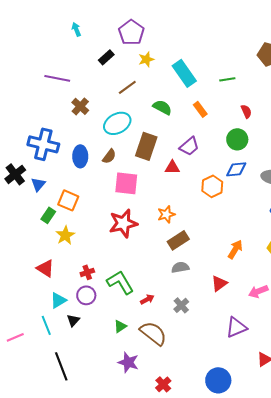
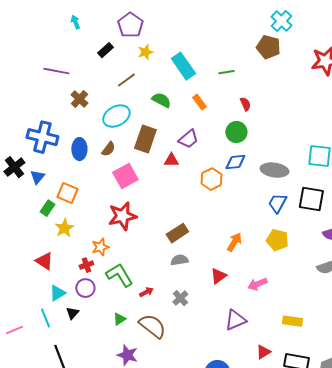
pink square: (126, 183) -> (125, 176), turned -35
orange star: (166, 214) -> (100, 247), moved

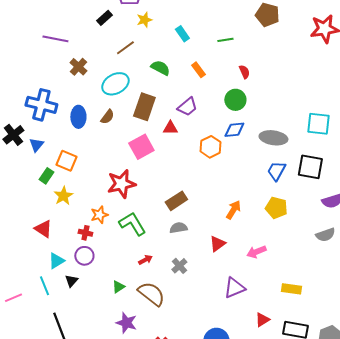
cyan rectangle: (183, 66) -> (182, 34), size x0.6
pink square: (125, 176) -> (141, 147), moved
red cross: (86, 265) -> (85, 233), turned 32
green L-shape: (119, 275) -> (132, 224), moved

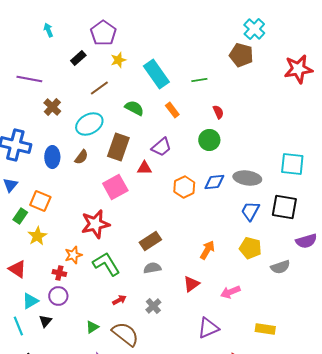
cyan rectangle: (182, 34) -> (156, 74), size x1.8
blue diamond: (234, 130) -> (214, 182), moved
gray semicircle: (325, 235) -> (280, 267), moved

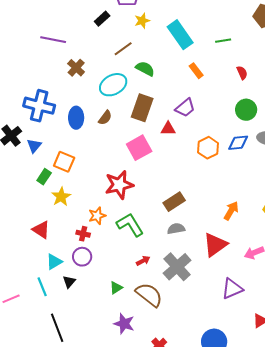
green semicircle: (134, 108) -> (145, 69), moved
green circle: (209, 140) -> (246, 110), moved
red triangle: (191, 284) -> (215, 245), size x1.5
gray cross: (153, 306) -> (177, 267), size x1.8

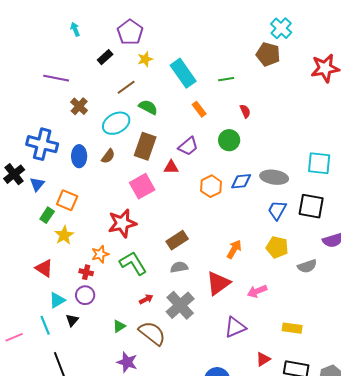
green circle: (246, 110) -> (229, 140), moved

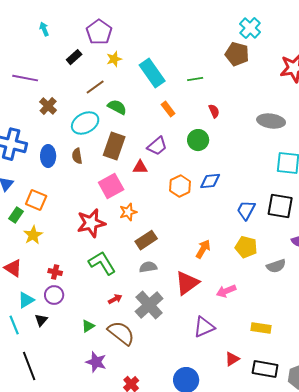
brown semicircle: (108, 156) -> (77, 156), turned 133
gray ellipse: (274, 177) -> (271, 121), moved
orange star: (100, 254) -> (128, 212), moved

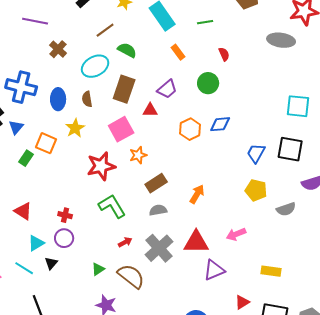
gray ellipse: (271, 121) -> (281, 40), moved
yellow star: (33, 235) -> (75, 128), moved
orange arrow: (203, 249) -> (197, 194), moved
red triangle: (187, 283) -> (196, 242), moved, turned 36
cyan line: (14, 325) -> (24, 268), turned -36

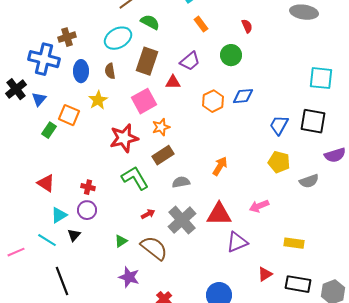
brown cross: (58, 49) -> (67, 37), moved, turned 30
brown rectangle: (156, 183) -> (163, 155), moved

